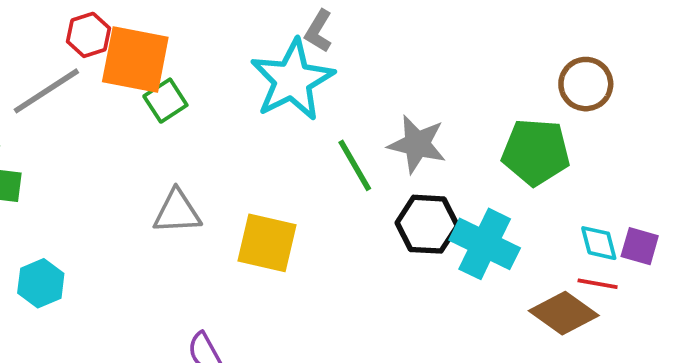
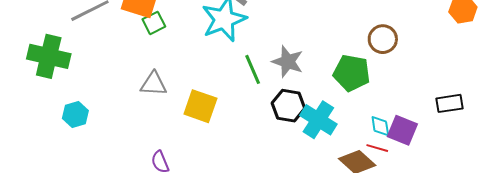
purple square: (640, 246) -> (402, 130), size x1.4

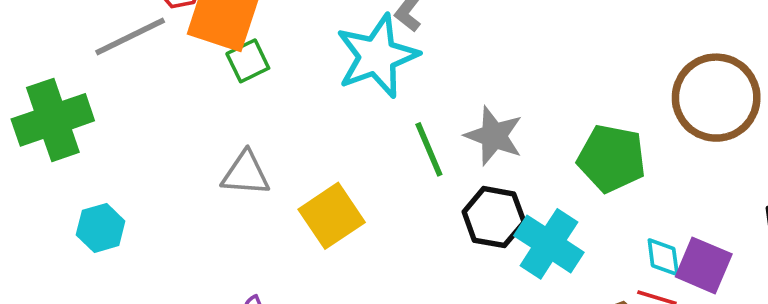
brown circle: (383, 39) -> (716, 98), moved, size x1.6
green cross: (49, 56) -> (53, 120), turned -33
yellow square: (200, 106) -> (332, 216), turned 36

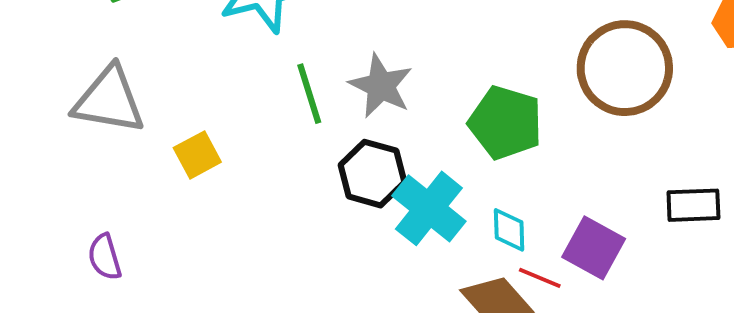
gray triangle: (246, 174) -> (109, 100), size x1.4
yellow square: (332, 216) -> (197, 155), size x0.7
cyan diamond: (663, 257) -> (509, 230), moved

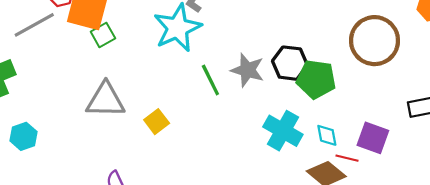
black hexagon: (373, 174) -> (290, 63), moved

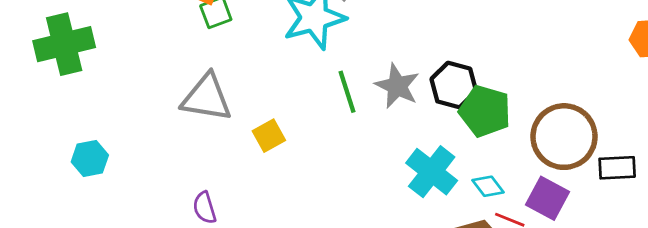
brown circle: (375, 41) -> (564, 137), moved
cyan diamond: (327, 135) -> (488, 186), turned -35
cyan hexagon: (24, 136) -> (90, 159), moved

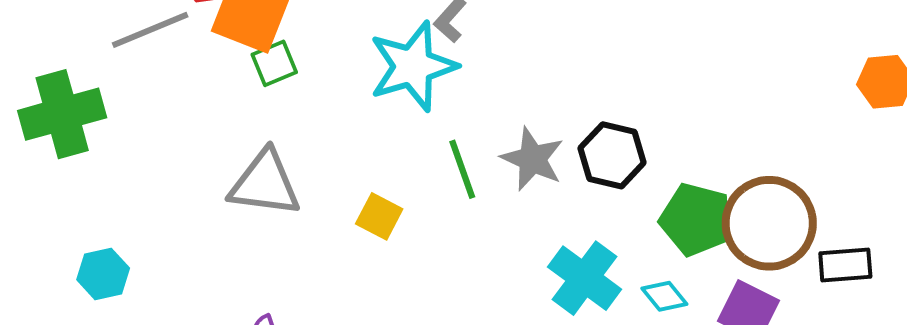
green pentagon: (485, 111) -> (696, 219), moved
yellow square: (269, 136) -> (379, 216), moved, turned -32

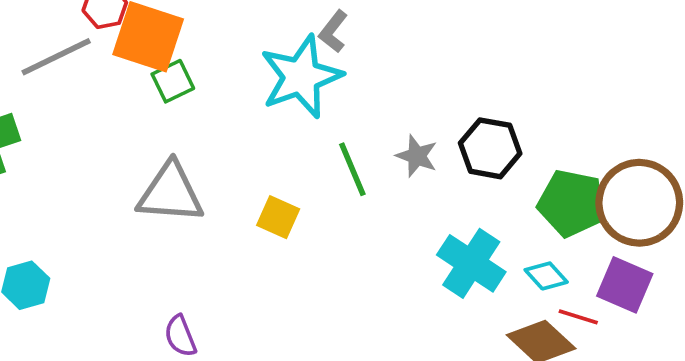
gray star: (532, 159) -> (417, 156), size x0.7

